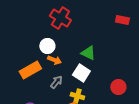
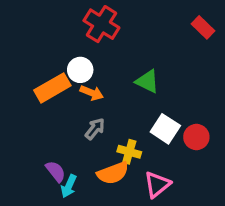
red rectangle: (122, 20) -> (203, 27), turned 32
orange rectangle: (30, 70) -> (52, 88), moved
white square: (81, 73) -> (165, 129), moved

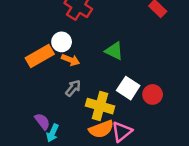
yellow cross: (129, 152) -> (100, 106), size x1.5
orange semicircle: (113, 173) -> (101, 129), moved

